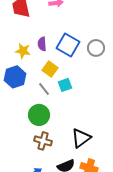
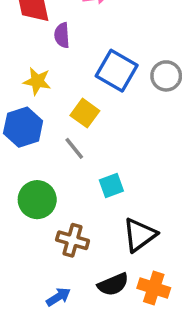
purple semicircle: (42, 44) -> (62, 35), moved
cyan square: (65, 85) -> (111, 185), moved
green circle: (39, 115) -> (37, 200), moved

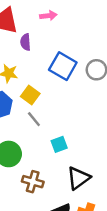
yellow square: (85, 113) -> (30, 95), moved

